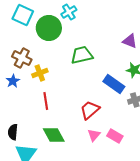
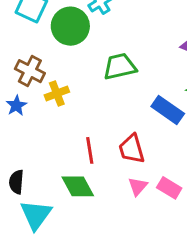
red line: (46, 101) -> (90, 150), moved
red trapezoid: (90, 110) -> (132, 149), turned -65

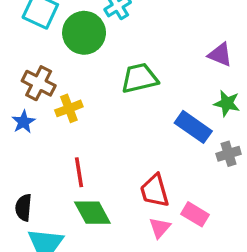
red trapezoid: (132, 149) -> (155, 191), moved
red line: (90, 150) -> (79, 172), moved
pink triangle: (138, 186) -> (160, 228), moved

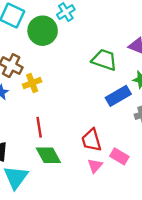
green trapezoid: (139, 78) -> (104, 60), moved, turned 32
blue rectangle: (193, 127) -> (118, 96), turned -65

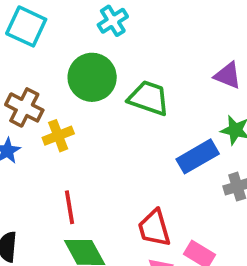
green circle: (43, 31) -> (92, 77), moved
green trapezoid: (104, 60) -> (149, 98), moved

